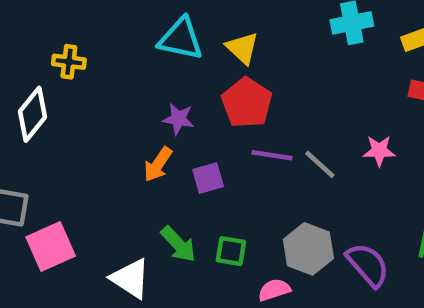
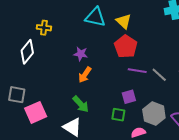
purple star: (178, 119) -> (81, 54), moved
purple square: (208, 178) -> (129, 97), moved
green arrow: (178, 244) -> (81, 104), moved

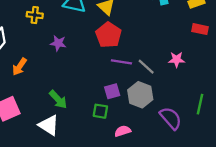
yellow cross: (44, 28) -> (35, 15), moved
orange arrow: (85, 75) -> (19, 67), moved
gray hexagon: (154, 114) -> (140, 95), moved

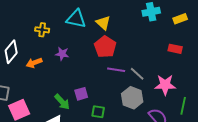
red rectangle: (200, 29) -> (175, 49), moved
pink star: (177, 60) -> (165, 85), moved, size x1.5
orange arrow: (19, 67) -> (34, 63), moved, turned 35
purple square: (112, 91) -> (81, 94), moved

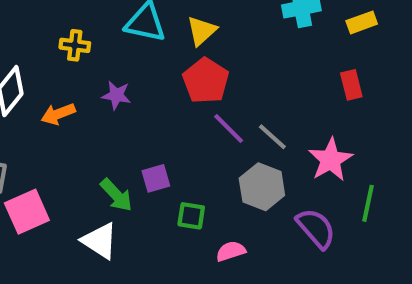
yellow triangle: (103, 23) -> (202, 31), turned 35
red rectangle: (175, 49) -> (351, 85), turned 64
purple line: (116, 70) -> (229, 129), turned 36
pink star: (165, 85) -> (331, 160), turned -30

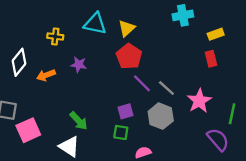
yellow rectangle: (362, 22) -> (216, 34), moved
purple square: (156, 178) -> (126, 111), moved
green line: (368, 203) -> (232, 114), moved
purple semicircle: (316, 228) -> (218, 140), moved

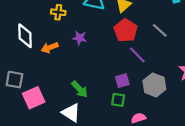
white diamond: (19, 62) -> (25, 36), turned -40
gray line: (166, 88) -> (160, 30), moved

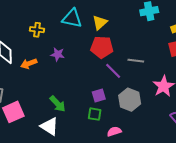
red pentagon: (126, 30) -> (102, 47), turned -30
gray line: (160, 30) -> (136, 61), moved, turned -35

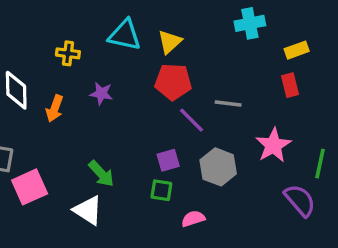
orange arrow: (29, 64) -> (55, 108), turned -49

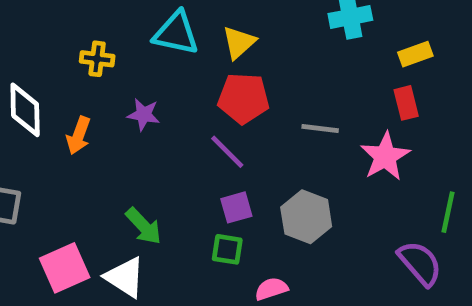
purple line: (191, 120) -> (227, 152), moved
pink star: (273, 145) -> (385, 156), moved
pink square: (30, 187) -> (65, 268), moved

